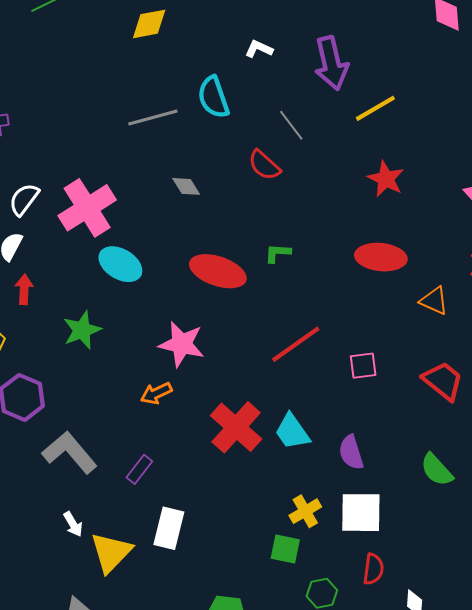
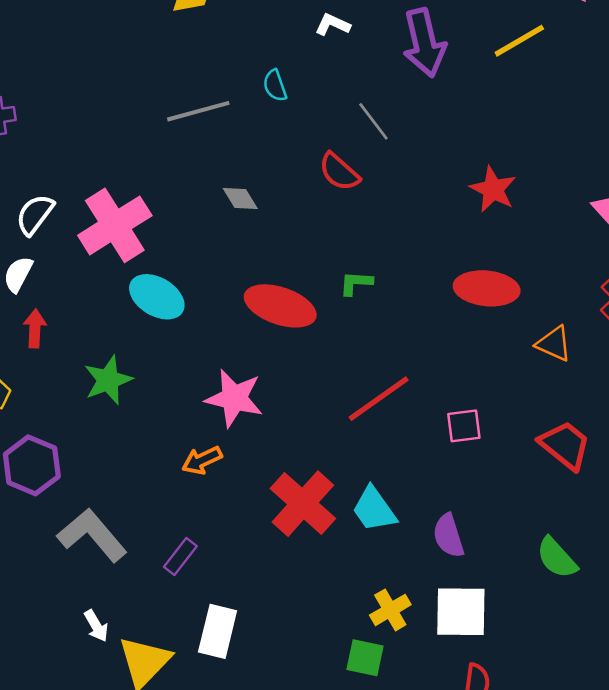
cyan semicircle: (213, 97) -> (275, 86), size x0.6
yellow line: (375, 108) -> (519, 41), moved

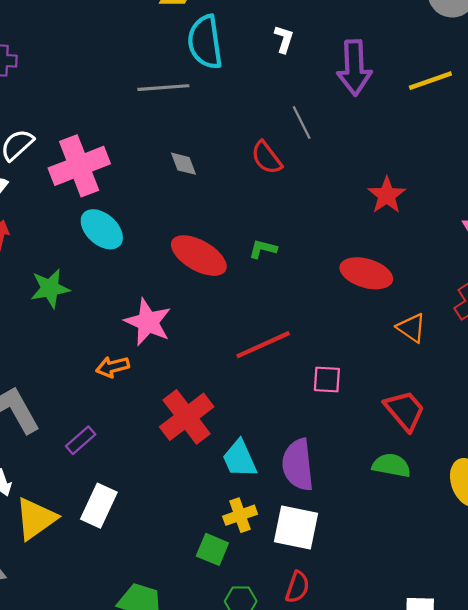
white L-shape: (333, 25) -> (284, 39), turned 72
cyan semicircle: (275, 86) -> (205, 42), moved, size x2.0
cyan trapezoid: (374, 509) -> (240, 459), moved
purple semicircle: (448, 536) -> (298, 465), size x1.4
green semicircle: (557, 558) -> (391, 465), moved, turned 132

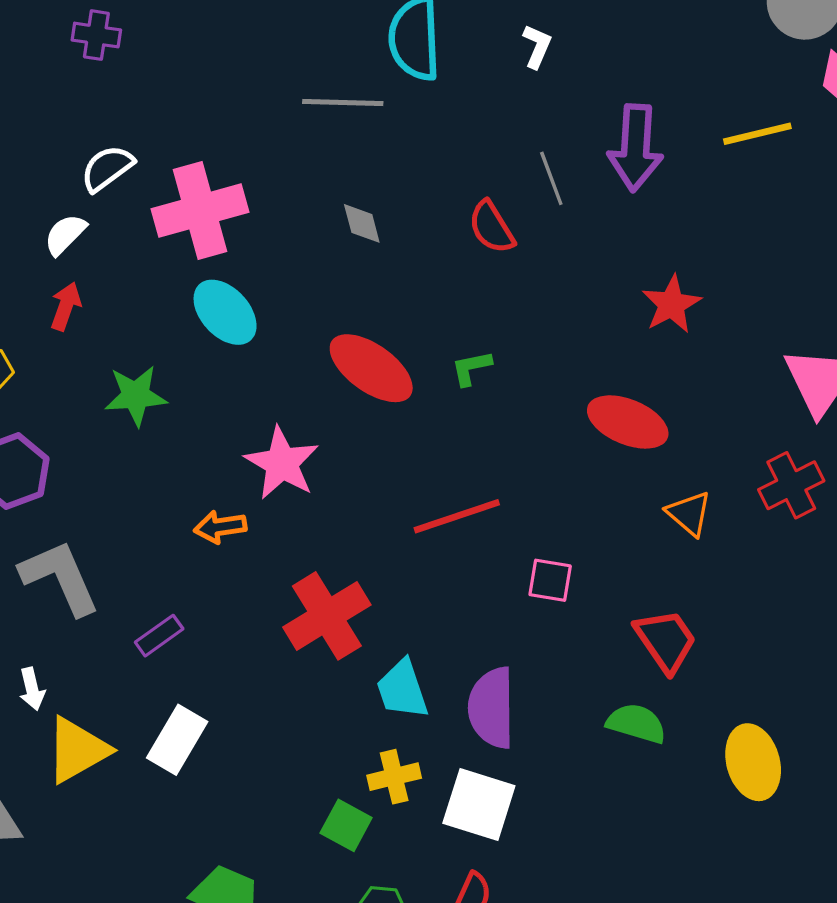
purple arrow: (354, 68) -> (635, 148), moved
green L-shape: (263, 249) -> (471, 368), turned -32

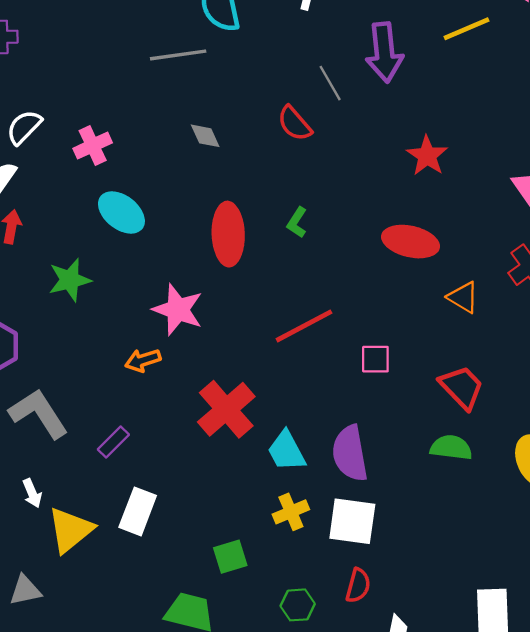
pink cross: (200, 211) -> (93, 146), size x0.6
red ellipse: (371, 368) -> (228, 234), turned 62
green L-shape: (471, 368) -> (297, 222), turned -36
green square: (346, 825) -> (230, 557), moved, turned -36

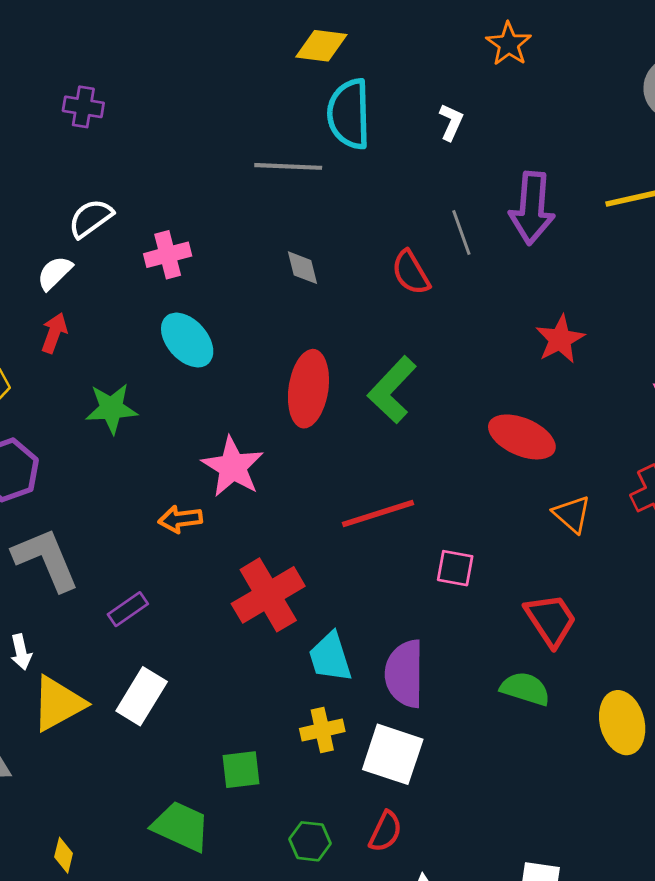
green L-shape: (297, 222) -> (392, 390), size x1.8

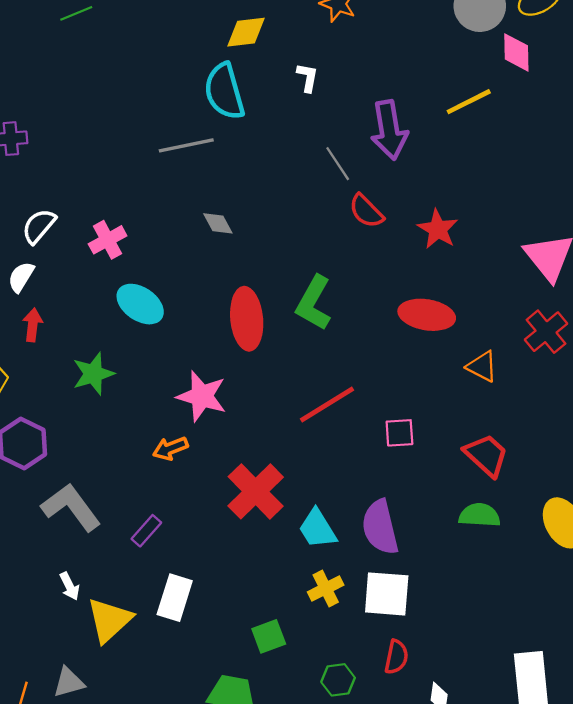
yellow diamond: (321, 46) -> (246, 32), moved
red semicircle: (411, 273) -> (366, 211), moved

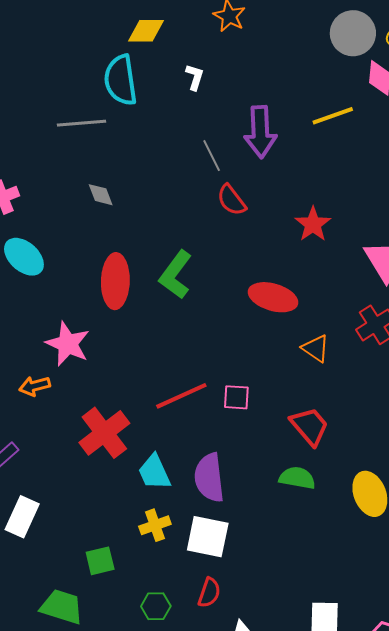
red star: (438, 229) -> (313, 224), moved
red line: (327, 405) -> (181, 396), moved

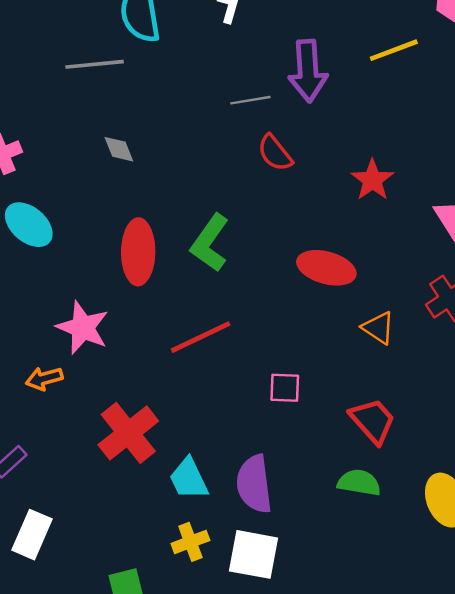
gray line: (212, 156) -> (250, 100), turned -72
red line: (181, 396) -> (201, 337), moved

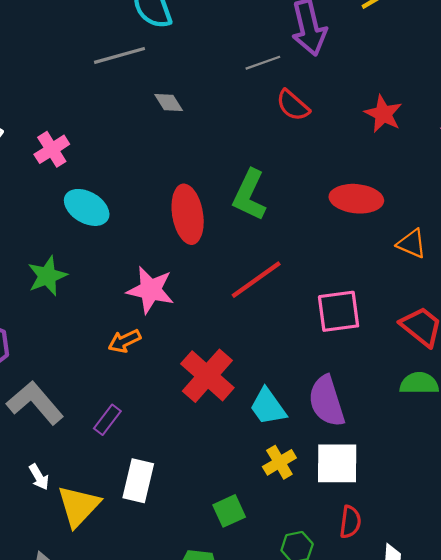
gray diamond: (119, 149) -> (169, 102), moved
pink square: (285, 388) -> (339, 311), size x1.5

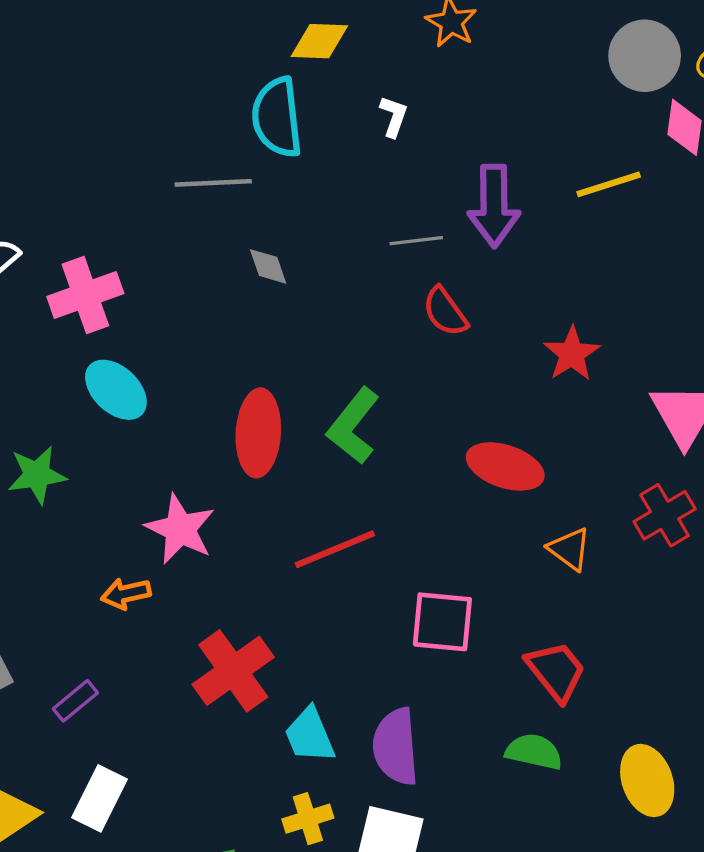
pink cross: (52, 149) -> (85, 295), size x1.4

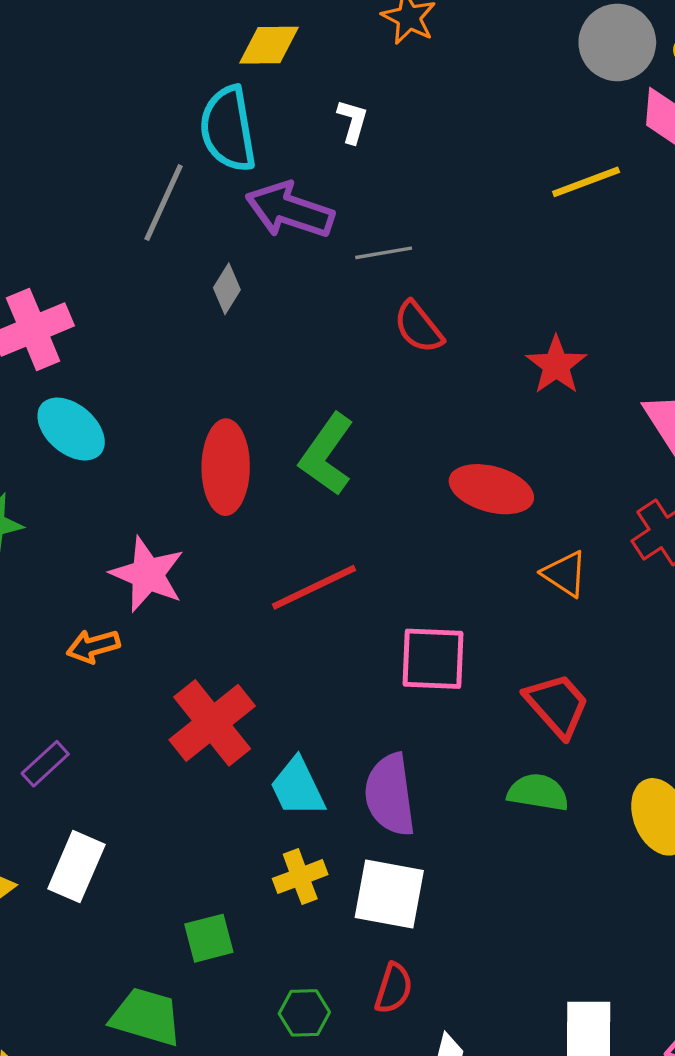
gray line: (213, 183) -> (164, 203), turned -60
purple arrow: (494, 206) -> (290, 210), moved, turned 112
gray diamond: (268, 266) -> (227, 289), turned 54

